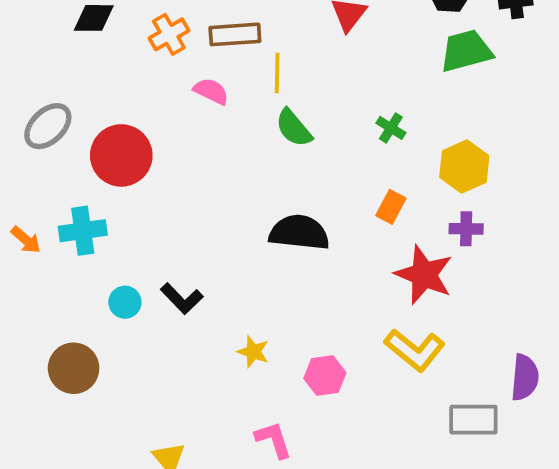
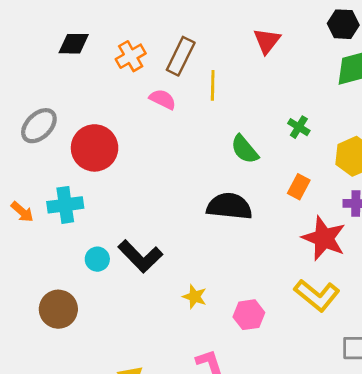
brown rectangle: (235, 34) -> (181, 56), turned -60
green semicircle: (294, 128) -> (245, 149), moved
black L-shape: (182, 299) -> (140, 256), size x1.4

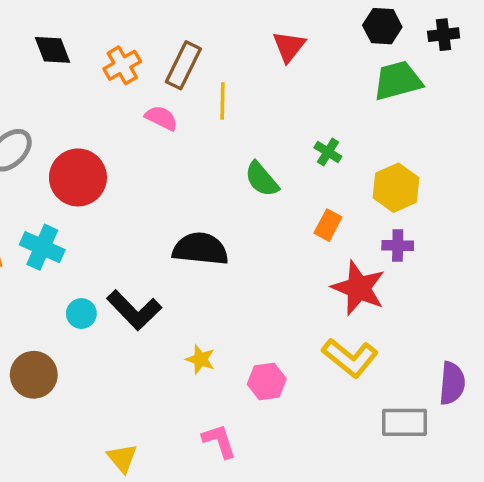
black diamond: (74, 44) -> (52, 50), turned 68
cyan cross: (65, 205) -> (42, 247), turned 32
black semicircle: (229, 206) -> (200, 249), moved

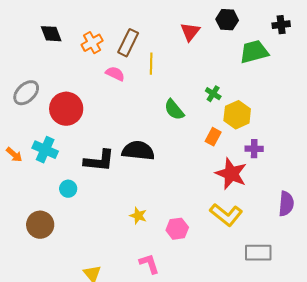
black hexagon: (382, 26) -> (227, 20), moved
yellow hexagon: (396, 188) -> (237, 115), moved
black L-shape: (134, 310) -> (99, 161), moved, turned -40
purple semicircle: (452, 383) -> (286, 204), moved

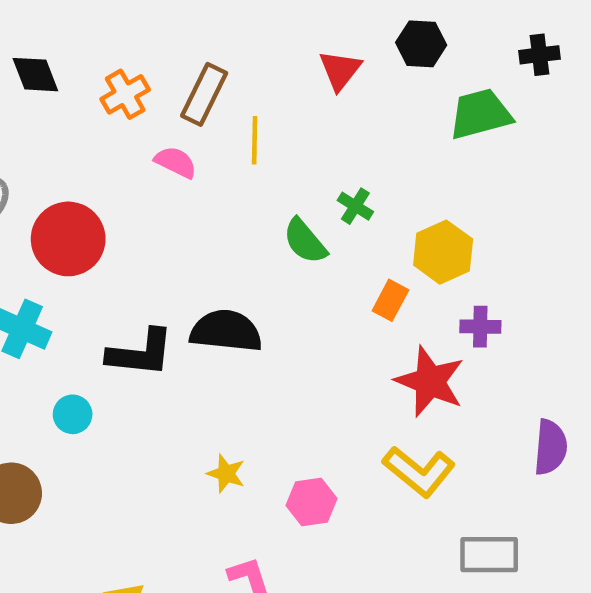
green cross: (213, 94) -> (355, 206), moved

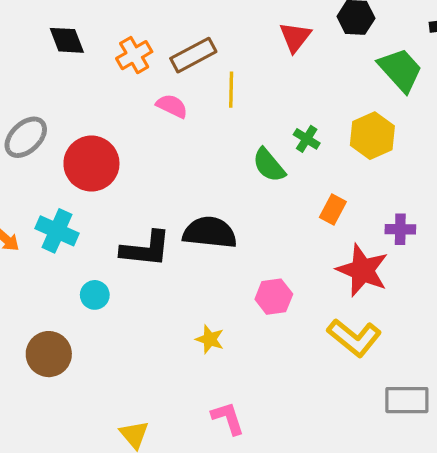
brown rectangle: (204, 94) -> (193, 55), turned 36
green trapezoid: (480, 114) -> (400, 70), turned 63
yellow hexagon: (443, 252) -> (372, 136), moved
pink hexagon: (312, 502) -> (274, 297), moved

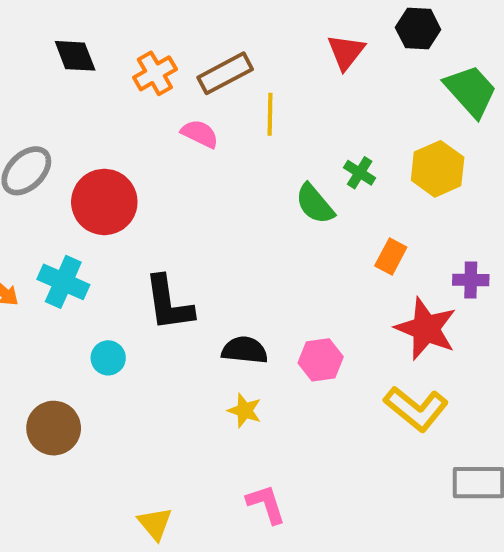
black semicircle: (210, 233) -> (245, 350), moved, size x0.7
black L-shape: (146, 249) -> (169, 303), turned 76

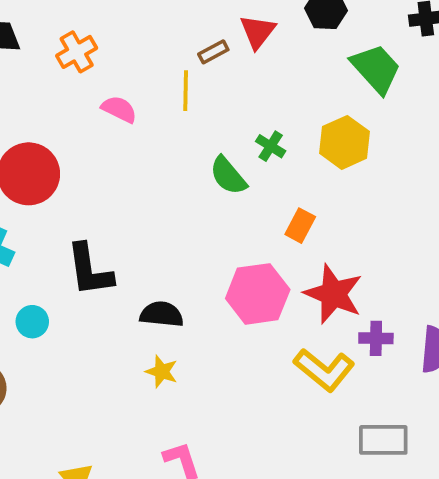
brown rectangle: (225, 73) -> (213, 52), moved, size x0.6
purple cross: (471, 280) -> (376, 338), moved
pink hexagon: (321, 360) -> (258, 294), moved, size x1.5

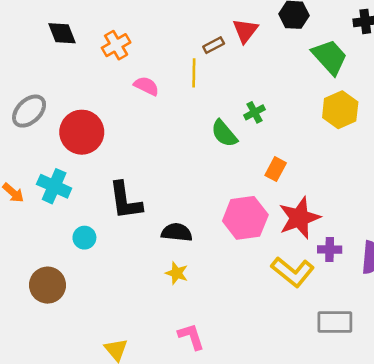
yellow hexagon: (345, 142) -> (340, 110), moved
green cross: (271, 146) -> (254, 112), turned 30
red star: (333, 294) -> (299, 218), turned 30

